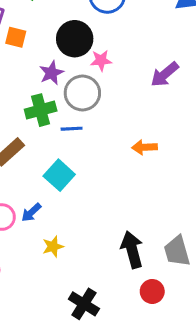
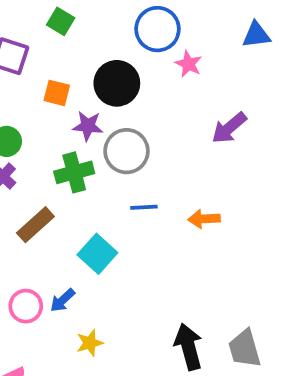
orange square: (16, 37) -> (57, 93), moved
pink star: (101, 60) -> (188, 64), moved, turned 30
purple star: (51, 73) -> (88, 126), turned 30
blue line: (72, 129) -> (144, 207), moved

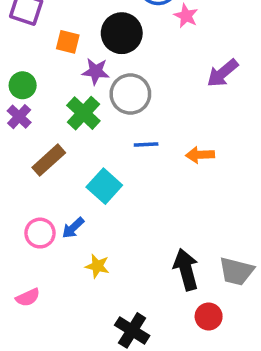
green cross: (74, 172) -> (83, 113), turned -32
yellow star: (90, 343) -> (97, 266), turned 30
gray trapezoid: (245, 349) -> (236, 271), turned -60

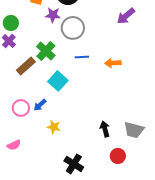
green cross: (83, 113) -> (46, 51), moved
black arrow: (186, 270) -> (105, 129), size x0.7

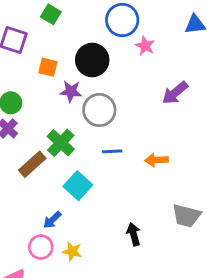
pink circle: (21, 108) -> (41, 247), moved
black arrow: (105, 129) -> (134, 234), moved
gray trapezoid: (134, 130) -> (186, 216), moved

